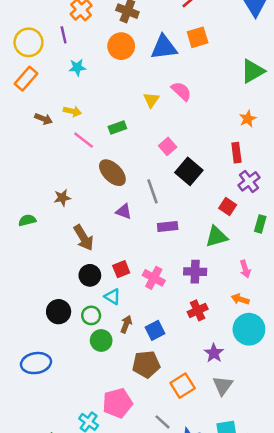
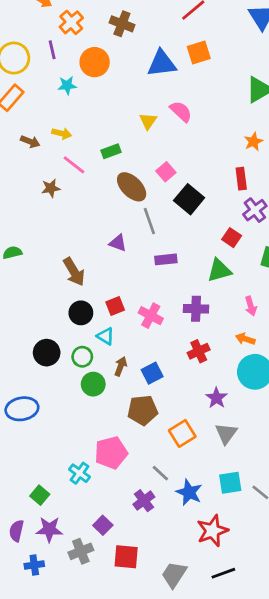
orange circle: (121, 46) -> (95, 62), moved
brown ellipse: (112, 173) -> (132, 187), moved
brown star: (62, 198) -> (51, 188), moved

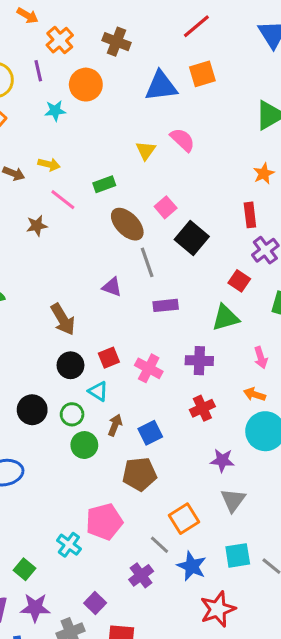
purple star: (217, 398) -> (222, 460), turned -30
orange square: (182, 433) -> (184, 519), moved

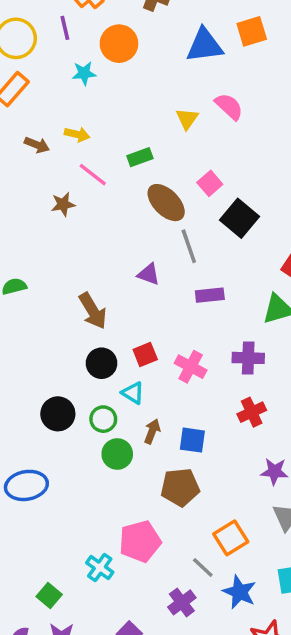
blue square: (150, 433) -> (192, 440), turned 35

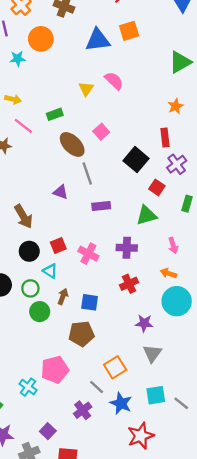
black square: (239, 218) -> (136, 160), moved

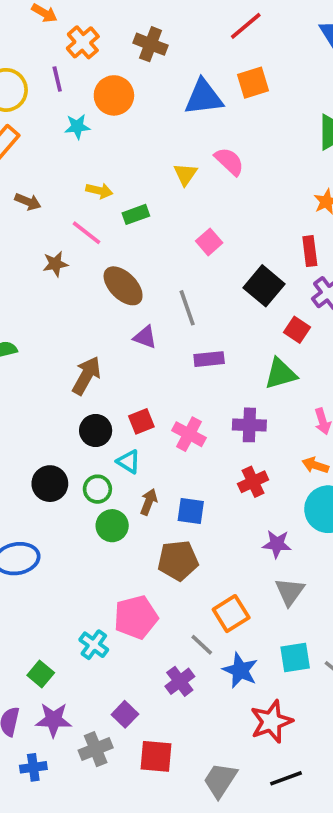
yellow arrow: (13, 99) -> (99, 191), moved
brown ellipse: (72, 144) -> (123, 286), moved
brown arrow: (23, 216) -> (86, 376), turned -120

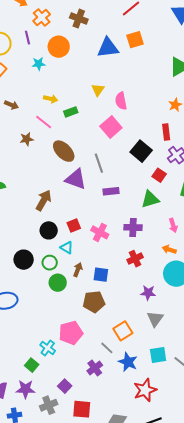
pink semicircle: (229, 161) -> (121, 101), moved, turned -144
pink square: (209, 242) -> (111, 127), size x1.5
purple triangle: (145, 337) -> (76, 179), size x1.6
green square: (41, 674) -> (32, 365), moved

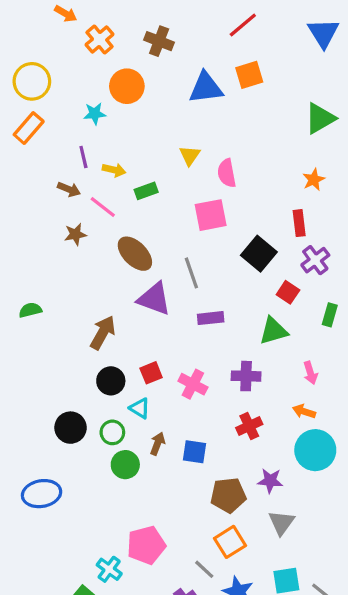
purple line: (28, 38) -> (83, 157), moved
brown arrow: (11, 105) -> (69, 189), moved
pink square: (111, 127) -> (211, 215), turned 30
brown pentagon: (94, 302) -> (228, 495), moved

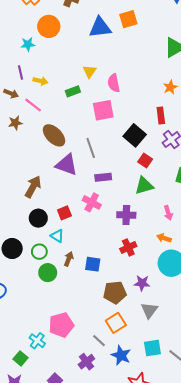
green rectangle: (146, 191) -> (73, 91), moved
red square: (288, 292) -> (145, 161), moved
pink cross: (193, 384) -> (92, 202), moved

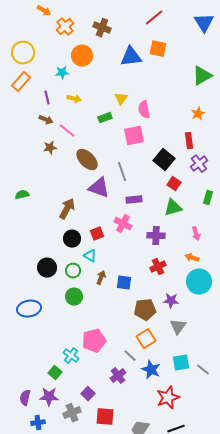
orange square: (128, 19) -> (158, 49), turned 30
purple line: (20, 73) -> (47, 98), moved
yellow arrow: (40, 81) -> (74, 99), moved
green circle: (48, 273) -> (74, 297), moved

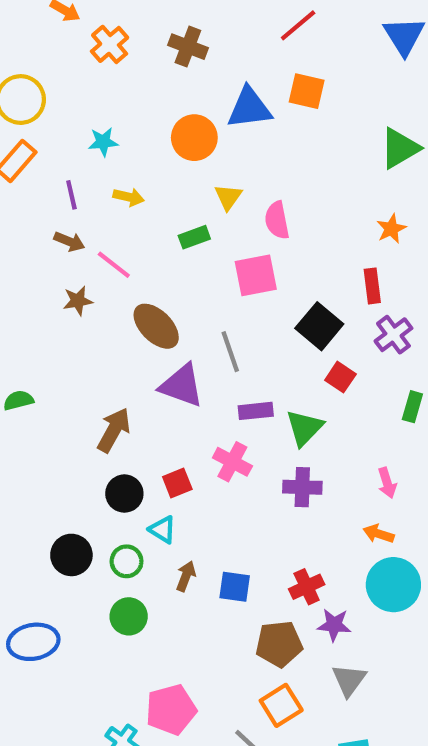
orange circle: (82, 56) -> (194, 138), moved
green triangle: (173, 208) -> (304, 428), moved, turned -30
red cross: (158, 267) -> (307, 587), moved

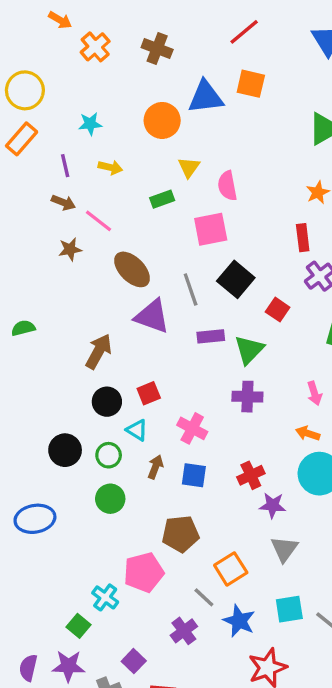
black square: (319, 326) -> (236, 279), moved
pink cross: (232, 462) -> (192, 428), moved
brown pentagon: (279, 644) -> (181, 534), moved

